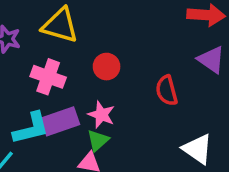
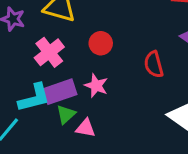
pink cross: (48, 77) -> (49, 52), turned 32
green triangle: (98, 140) -> (66, 114), moved

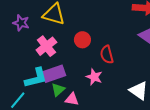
red semicircle: (154, 64) -> (107, 55), moved
pink star: (96, 86) -> (94, 77), moved

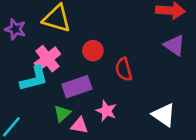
purple rectangle: (54, 74) -> (77, 87), moved
pink star: (94, 77) -> (106, 111), moved
cyan L-shape: (36, 78) -> (34, 79), moved

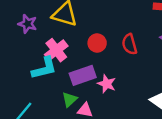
red semicircle: (124, 69) -> (129, 44), moved
pink star: (106, 111) -> (107, 84), moved

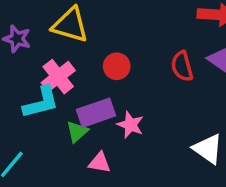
red semicircle: (129, 44) -> (182, 66), moved
green triangle: (69, 99) -> (77, 132), moved

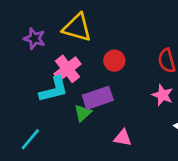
pink star: (130, 125) -> (163, 95), moved
pink triangle: (99, 163) -> (123, 138), moved

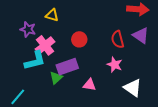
yellow triangle: (77, 28) -> (52, 15), size x0.6
purple star: (34, 39) -> (28, 29), moved
pink triangle: (123, 138) -> (89, 85), moved

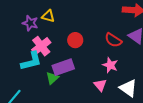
purple star: (28, 29) -> (30, 23), moved
red semicircle: (118, 39) -> (113, 40), turned -42
pink triangle: (89, 85) -> (100, 85), moved, turned 40

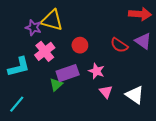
yellow triangle: (48, 16) -> (52, 20), size x1.6
cyan L-shape: (31, 61) -> (19, 67), moved
pink star: (110, 65) -> (97, 71), moved

